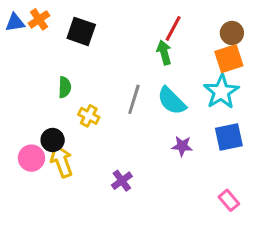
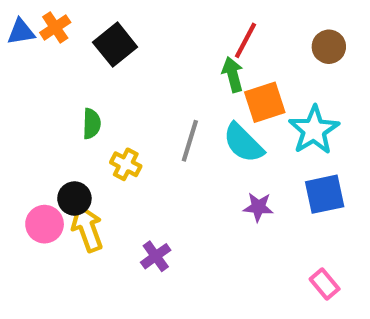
black square: (81, 31) -> (115, 45), turned 32
orange square: (229, 59) -> (265, 102), moved
purple cross: (122, 181) -> (156, 256), moved

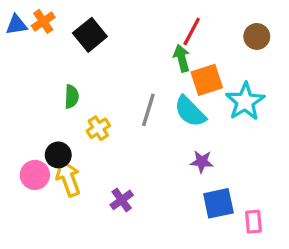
yellow cross: (126, 164) -> (98, 128), turned 30
blue square: (325, 194) -> (218, 203), moved
pink rectangle: (325, 284) -> (253, 222), turned 35

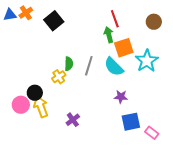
red line: (192, 31) -> (115, 19), turned -48
green semicircle: (72, 97) -> (69, 64), moved
pink rectangle: (253, 222) -> (152, 133), turned -48

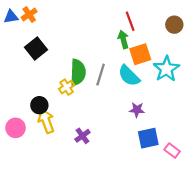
black square: (54, 21) -> (36, 48), moved
green semicircle: (69, 64) -> (78, 72), size x1.6
pink circle: (21, 105) -> (16, 128), moved

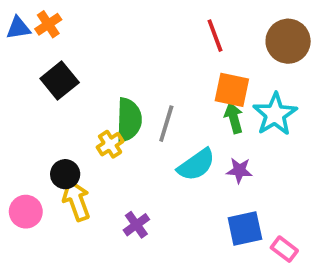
brown circle: (174, 25) -> (288, 41), size x1.5
green arrow: (123, 39) -> (234, 118), moved
orange square: (140, 54) -> (232, 90), turned 30
cyan semicircle: (129, 76) -> (196, 165), moved, turned -80
purple star: (137, 110) -> (239, 170), moved

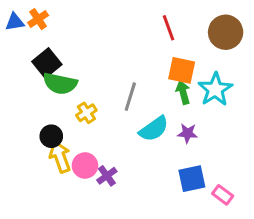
green semicircle: (129, 120) -> (60, 83), moved, turned 100
pink circle: (26, 212) -> (85, 166), moved

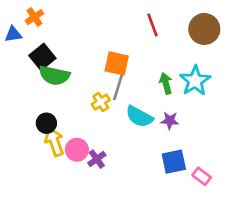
blue triangle: (15, 22) -> (13, 34), moved
orange square: (182, 70) -> (117, 63), moved
yellow cross: (86, 113) -> (101, 102), moved
cyan semicircle: (154, 129) -> (139, 117), turned 64

